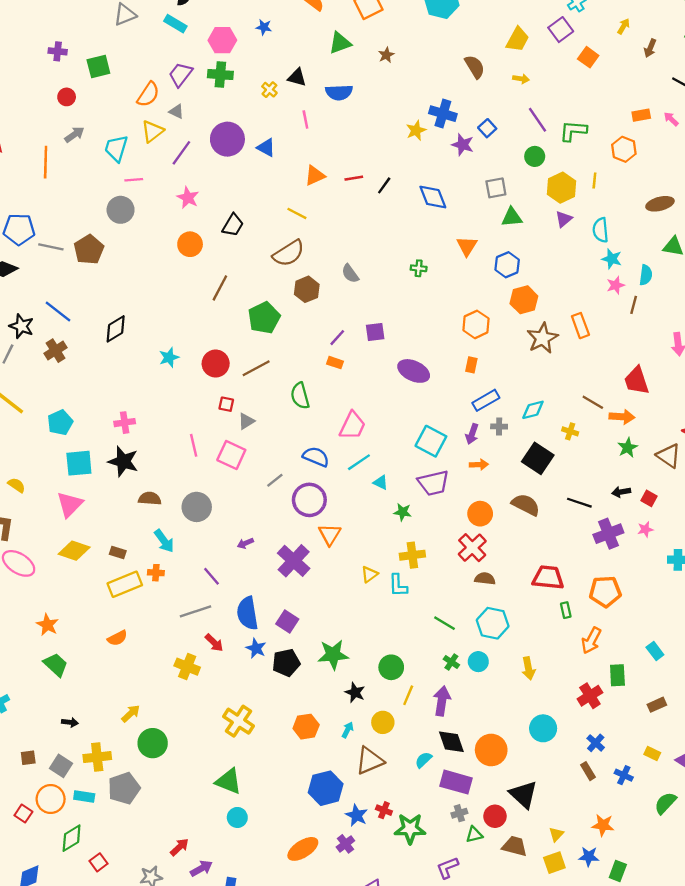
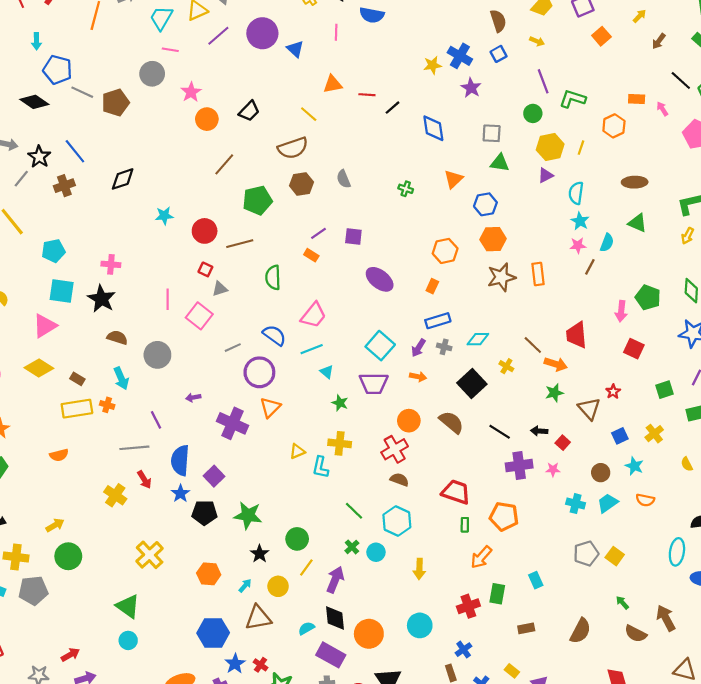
blue square: (487, 128) -> (499, 54), moved
pink star: (188, 198) -> (191, 92), moved
purple cross: (294, 561) -> (233, 423), turned -32

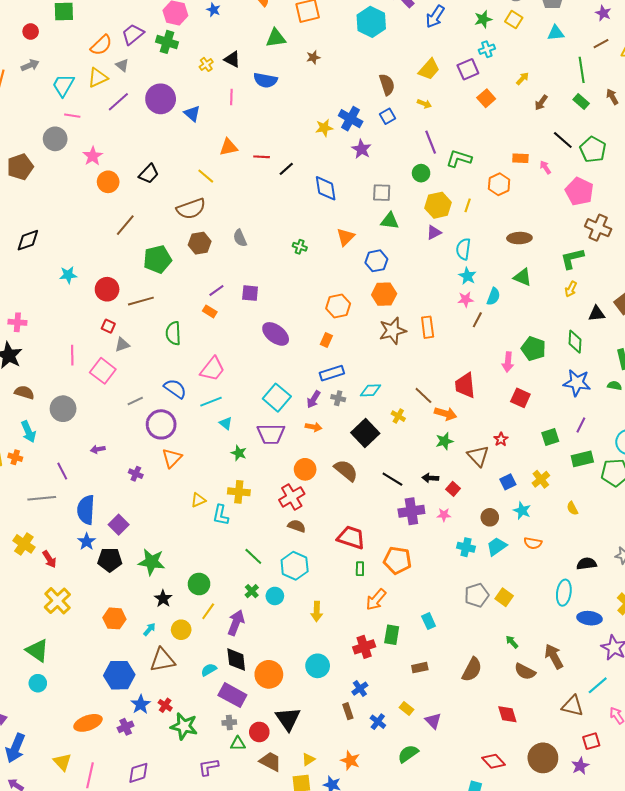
purple cross: (233, 423) -> (136, 474), size x0.5
red arrow: (144, 480) -> (49, 559), moved

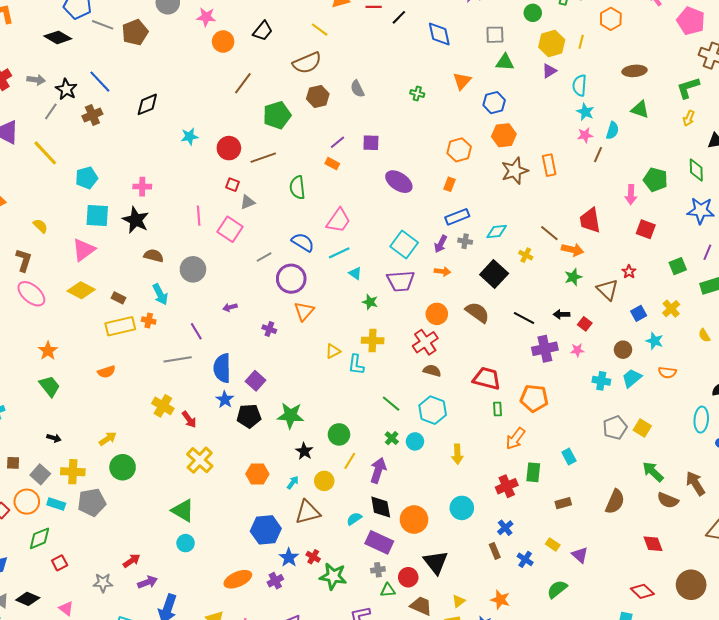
pink star: (93, 156) -> (206, 17), turned -30
green arrow: (512, 642) -> (653, 472), size x1.6

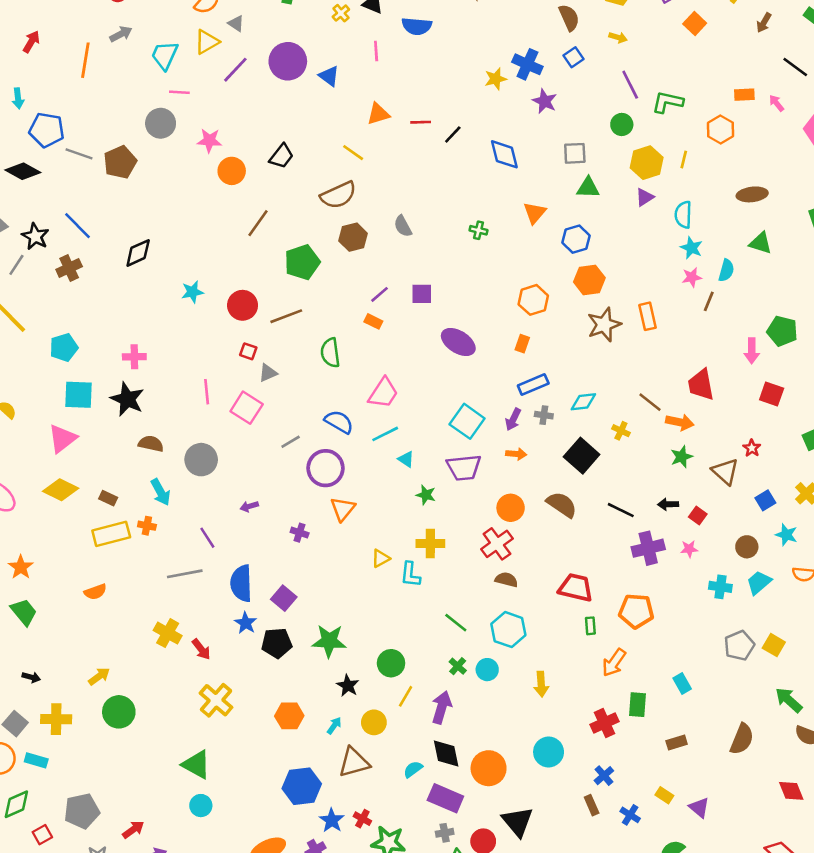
gray pentagon: (92, 502) -> (82, 811), moved

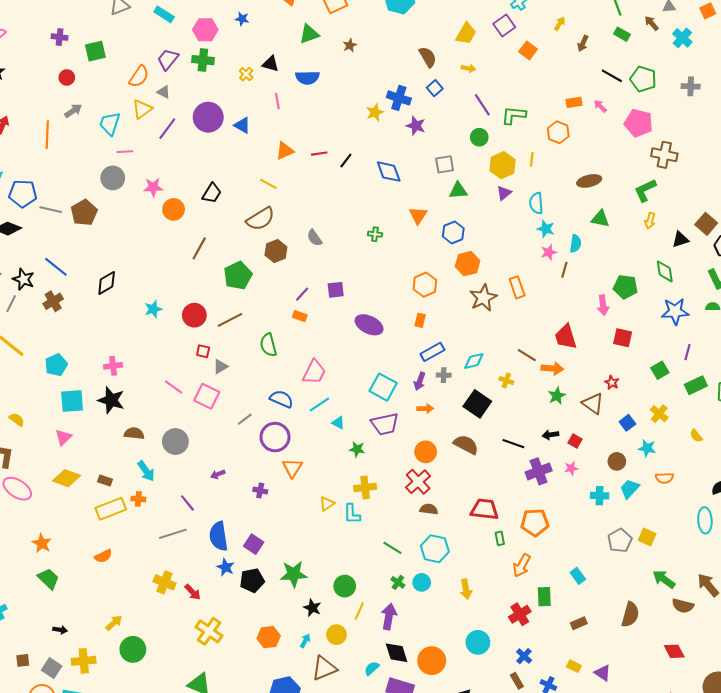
pink line: (207, 392) -> (174, 387), turned -42
pink triangle: (62, 438) -> (63, 437), size x0.7

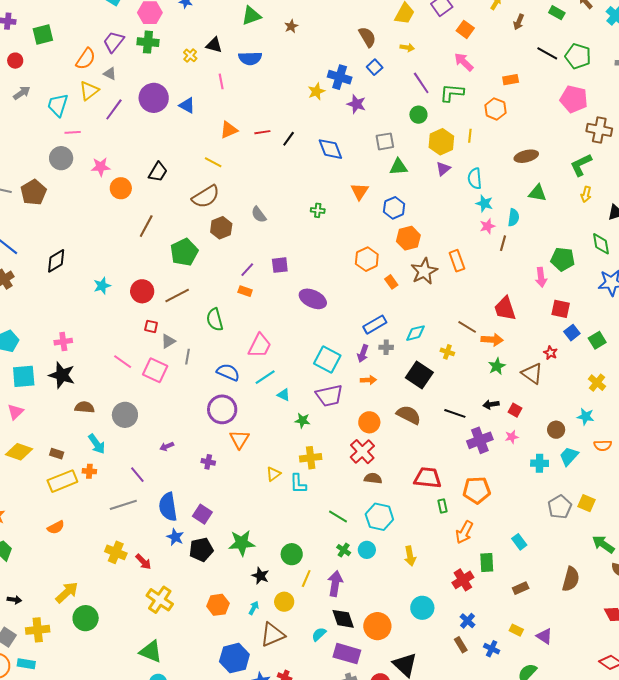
pink arrow: (600, 106) -> (464, 62), moved, size x1.5
orange rectangle: (420, 320) -> (391, 282), moved, turned -48
gray line: (245, 419) -> (188, 357), moved, turned -42
blue square: (627, 423) -> (572, 333), moved
yellow arrow: (114, 623) -> (67, 592), size x1.4

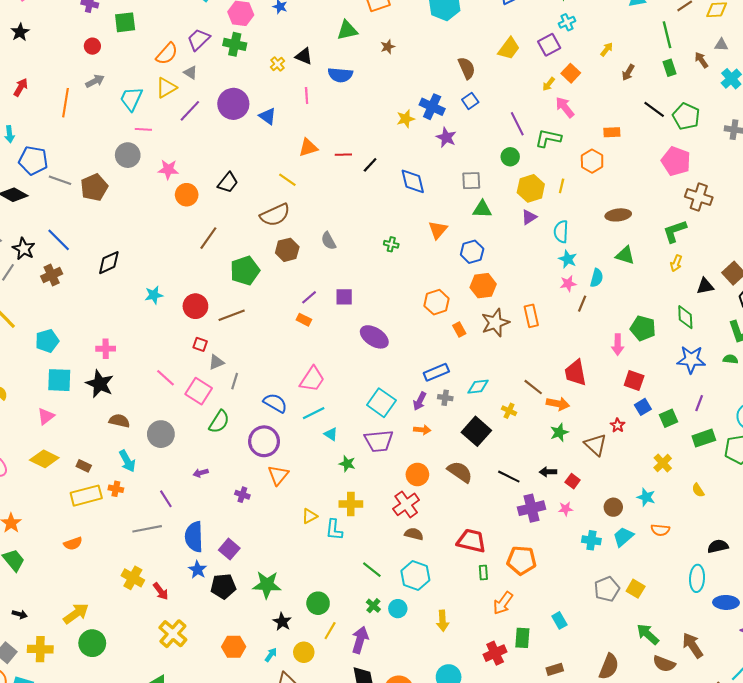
green rectangle: (557, 13) -> (670, 68), turned 35
yellow arrow: (407, 48) -> (549, 84), moved, turned 112
green semicircle: (215, 320) -> (219, 422), moved, turned -140

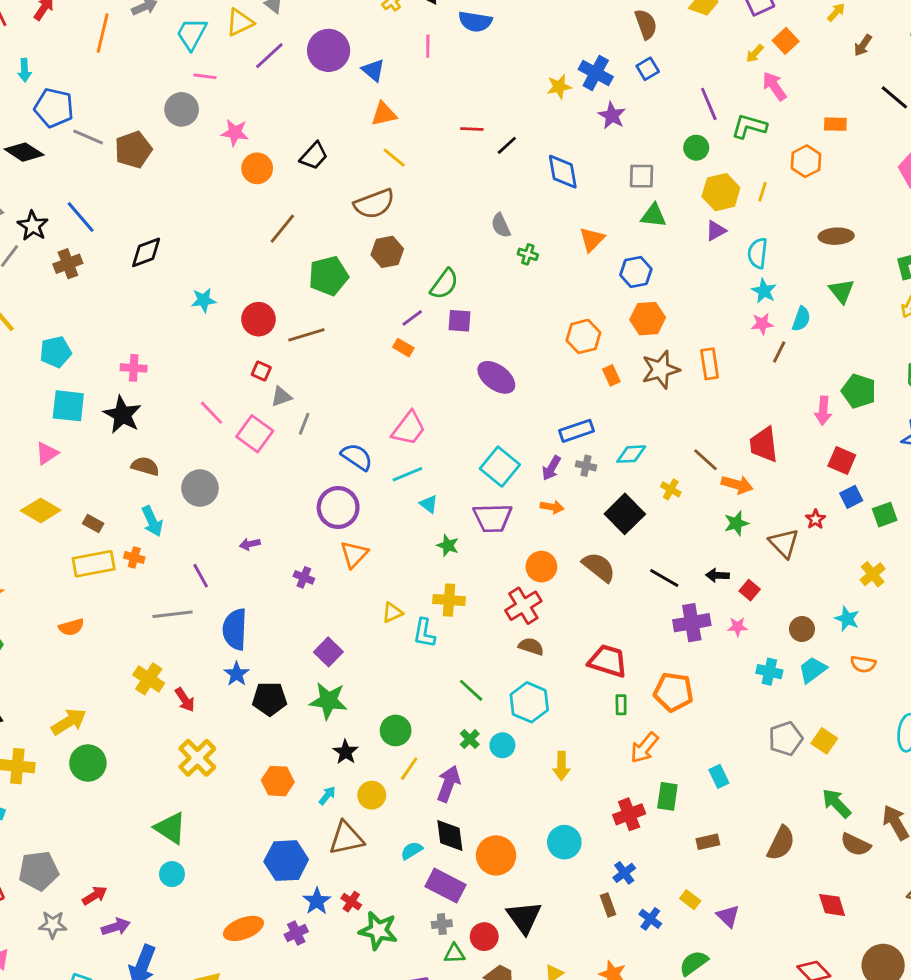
orange triangle: (308, 148) -> (384, 114), moved
gray semicircle: (328, 241) -> (501, 225), moved
green triangle: (625, 255) -> (842, 291), turned 30
green semicircle: (219, 422) -> (444, 284), moved
purple square: (229, 549) -> (328, 652), moved

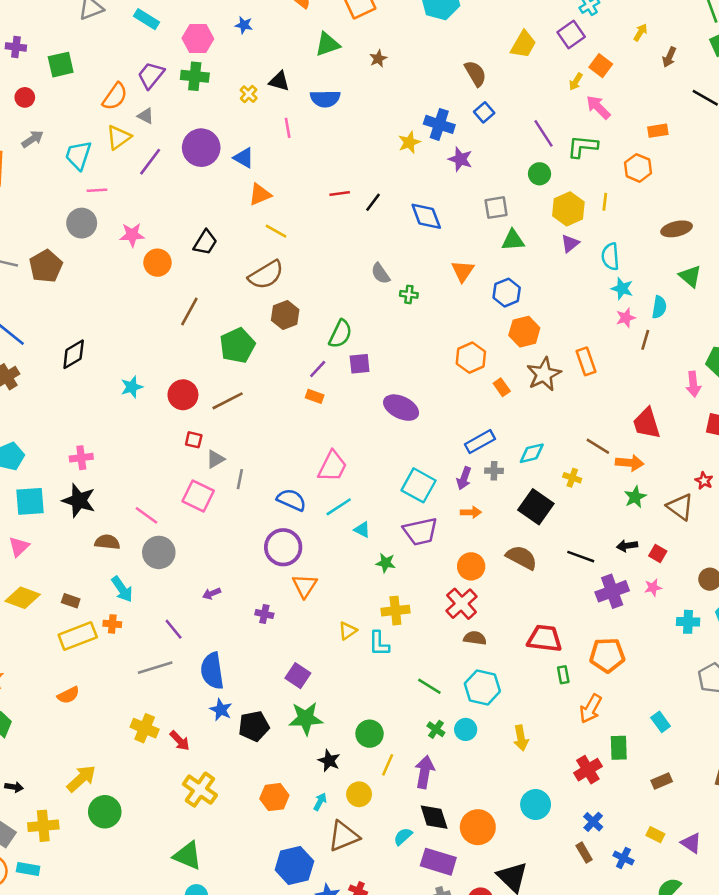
pink line: (211, 413) -> (146, 515), moved

